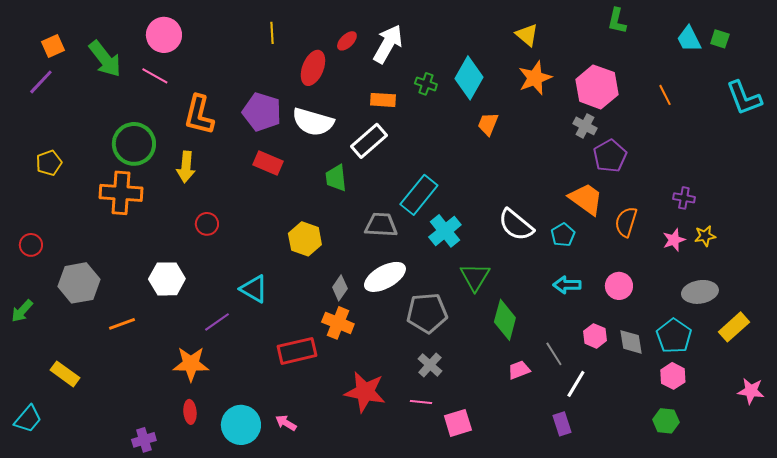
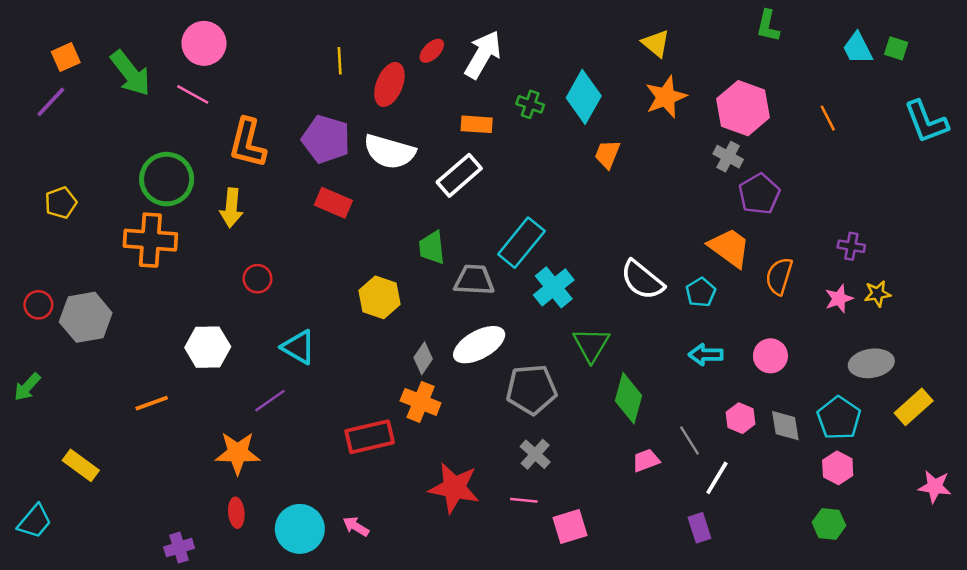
yellow line: (272, 33) -> (340, 61), moved
green trapezoid: (336, 178) -> (432, 248), moved
gray hexagon: (79, 283) -> (86, 317), moved
cyan triangle: (254, 289) -> (299, 347), moved

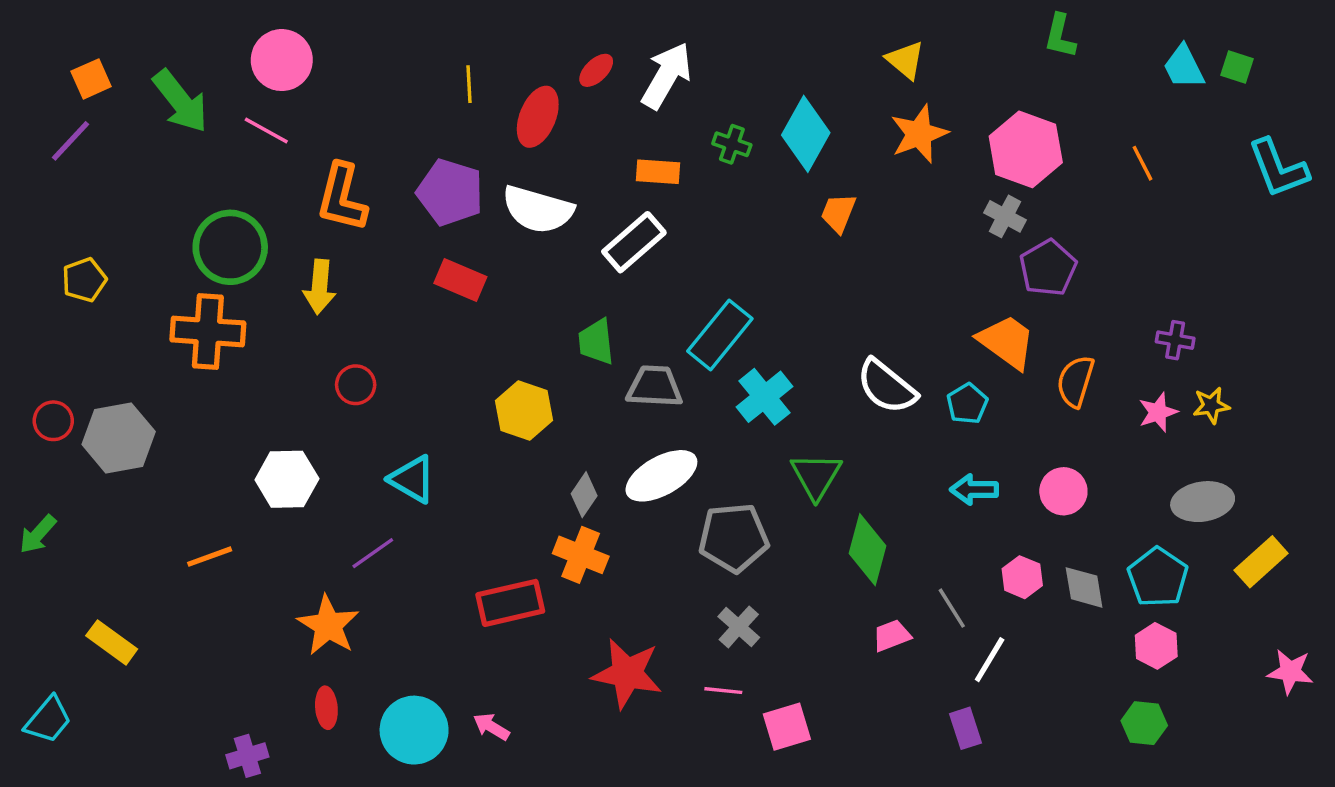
orange star: (238, 453) -> (328, 625), turned 30

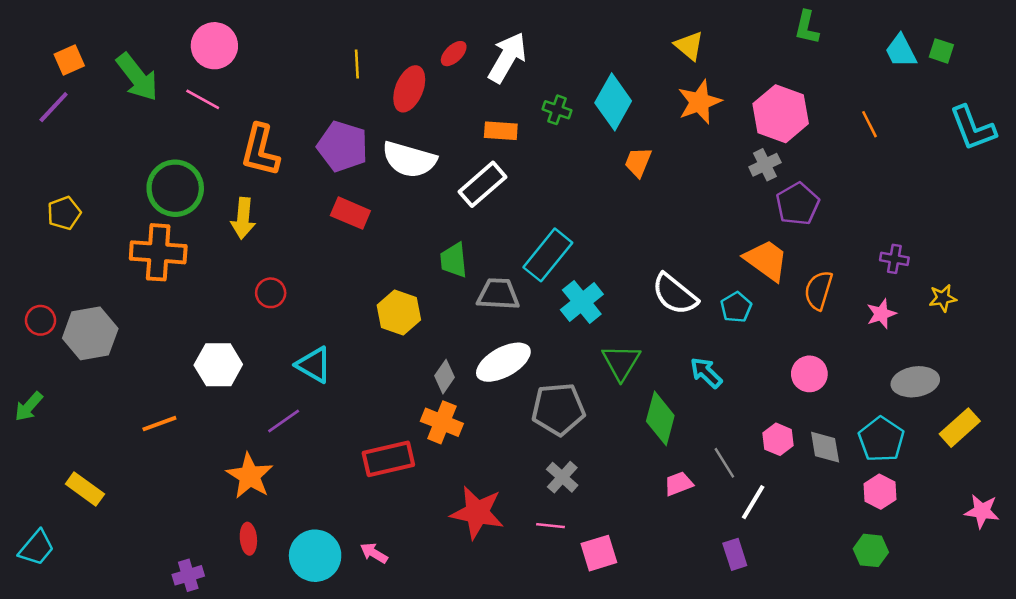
gray cross: (1005, 216) -> (765, 165), turned 36
yellow star: (1211, 405) -> (943, 298), moved
cyan arrow: (974, 490) -> (706, 373), moved, turned 44

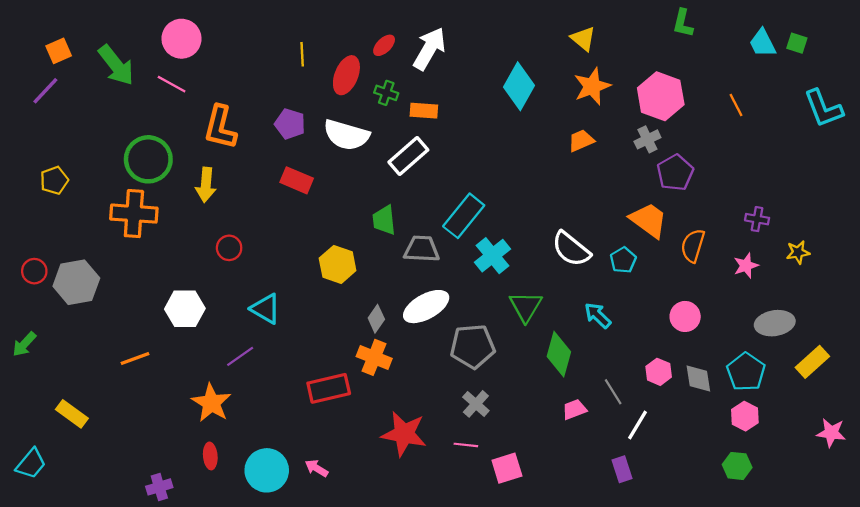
green cross: (557, 110) -> (386, 93), moved
purple pentagon: (343, 146) -> (290, 124), size x0.7
orange trapezoid: (638, 162) -> (581, 141), moved, turned 44

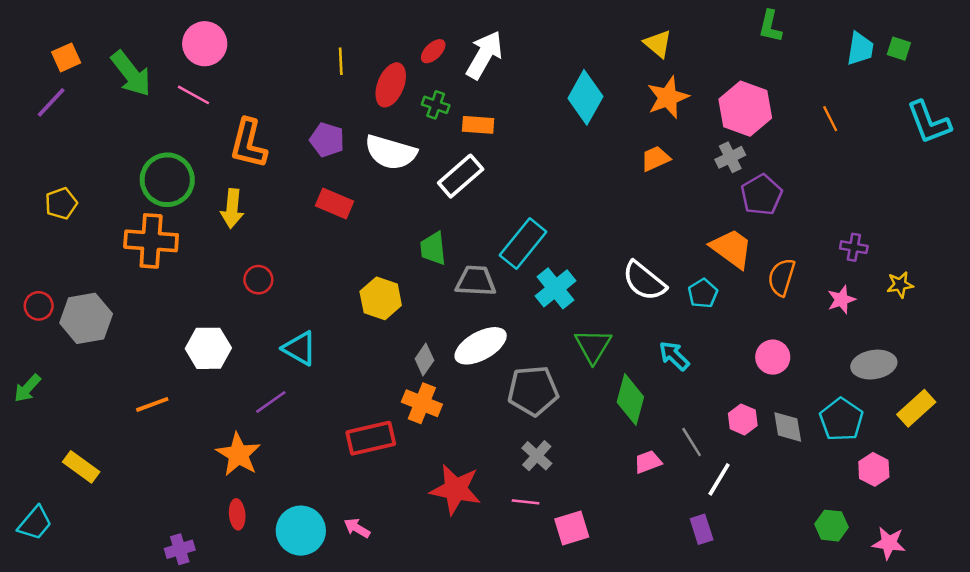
cyan trapezoid: (763, 43) -> (860, 49), turned -144
pink hexagon: (745, 416) -> (874, 469), moved
pink star: (831, 433) -> (889, 543), moved

